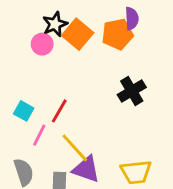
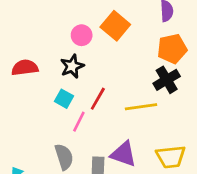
black star: (55, 24) -> (72, 66), moved
orange pentagon: (118, 34) -> (172, 49), moved
yellow line: (75, 148) -> (141, 107), moved, turned -56

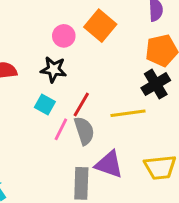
black star: (72, 66) -> (54, 69), turned 30
gray semicircle: (64, 157) -> (84, 131), moved

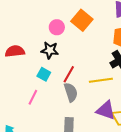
pink line: (61, 129) -> (33, 97), moved
purple triangle: (109, 164) -> (106, 110), moved

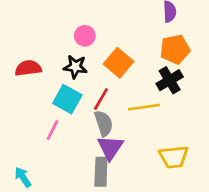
orange square: (82, 20) -> (118, 63), moved
cyan square: (44, 74) -> (67, 99), size x1.5
purple triangle: (106, 110) -> (110, 148), moved, turned 45

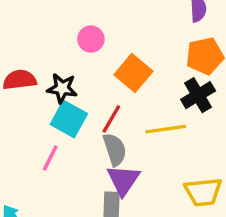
black star: (75, 67) -> (62, 88), moved

